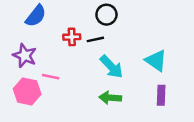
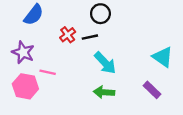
red cross: (72, 37) -> (68, 35), turned -35
cyan triangle: (156, 61) -> (163, 57), moved
purple rectangle: (161, 95) -> (152, 90), turned -48

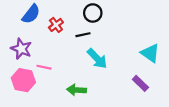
red cross: (68, 35) -> (56, 25), moved
green arrow: (104, 92) -> (77, 90), moved

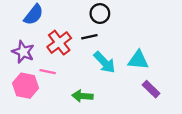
red cross: (56, 25) -> (59, 43), moved, size x1.5
cyan triangle: (150, 53) -> (138, 60), moved, turned -30

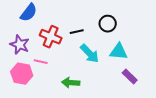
black circle: (100, 14) -> (108, 24), moved
red cross: (59, 43) -> (51, 37), turned -30

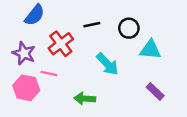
black line: (77, 32) -> (92, 25), moved
red cross: (51, 37) -> (61, 44), turned 30
cyan triangle: (119, 52) -> (150, 50), moved

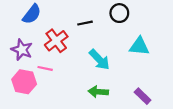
black circle: (129, 28) -> (119, 13), moved
purple rectangle: (155, 91) -> (143, 96), moved
green arrow: (85, 99) -> (98, 92), moved

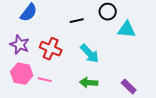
red cross: (56, 41) -> (51, 49), moved, turned -30
cyan triangle: (139, 46) -> (127, 30), moved
pink line: (45, 68) -> (45, 80), moved

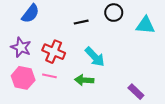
cyan triangle: (127, 30) -> (145, 25), moved
pink line: (45, 80) -> (49, 76), moved
green arrow: (89, 83) -> (84, 80), moved

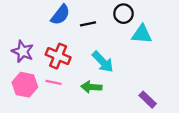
blue semicircle: (30, 14) -> (60, 15), moved
cyan triangle: (145, 25) -> (142, 34), moved

